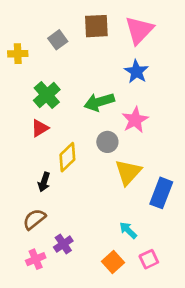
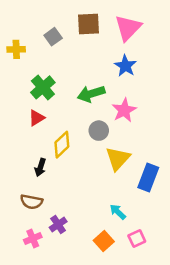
brown semicircle: (34, 219) -> (31, 202), turned -130

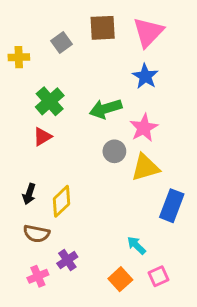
yellow diamond: (62, 145) -> (61, 201), moved
yellow triangle: (118, 159) -> (145, 167), moved, turned 32
black arrow: (40, 167) -> (29, 194), moved

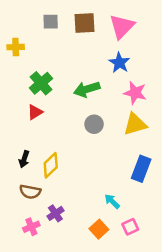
gray square: (61, 42) -> (51, 22), moved, turned 35
pink star: (144, 128) -> (135, 93), moved, turned -30
yellow triangle: (145, 167) -> (135, 124), moved

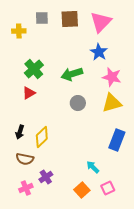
yellow cross: (16, 47) -> (19, 31), moved

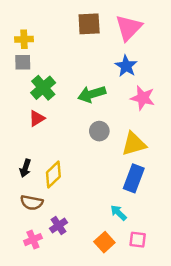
gray square: (42, 18) -> (23, 62), moved
yellow triangle: (112, 103) -> (134, 144), moved
blue rectangle: (117, 140) -> (134, 178), moved
pink square: (108, 188) -> (138, 240), turned 32

